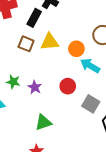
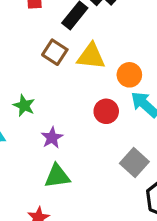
red circle: (68, 86) -> (106, 111), moved
purple star: (35, 87) -> (52, 138), moved

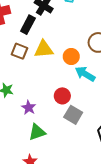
red circle: (106, 111) -> (62, 96), moved
gray square: (134, 162) -> (73, 115), moved

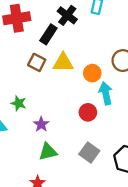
cyan arrow: (85, 74) -> (106, 93), turned 42
red circle: (62, 96) -> (88, 112), moved
gray square: (73, 115) -> (89, 153), moved

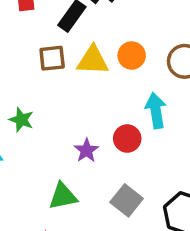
brown square: (37, 62) -> (52, 58), turned -36
orange circle: (92, 73) -> (132, 55), moved
purple star: (41, 124) -> (86, 150), moved

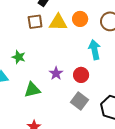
red circle: (127, 139) -> (81, 75), moved
green triangle: (63, 196) -> (32, 90), moved

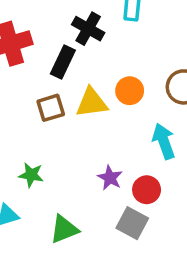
purple star: (56, 73) -> (110, 178), moved
gray square: (79, 101) -> (132, 223), moved

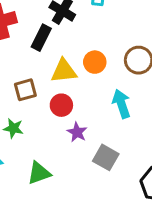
brown square: (51, 108) -> (25, 90), moved
red circle: (147, 190) -> (61, 105), moved
gray square: (132, 223) -> (106, 157), moved

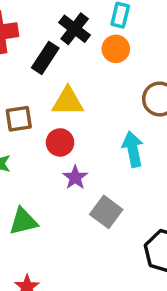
orange circle: (95, 62) -> (116, 49), moved

